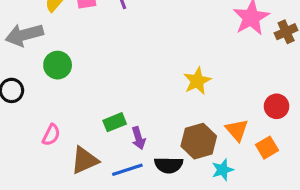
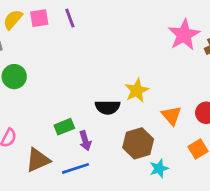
orange triangle: (237, 130) -> (172, 116), moved
black semicircle: (169, 165) -> (107, 107), moved

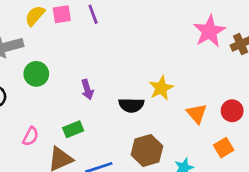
green rectangle: (64, 127) -> (73, 129), moved
purple arrow: (85, 141) -> (87, 89), moved
brown hexagon: (138, 143) -> (147, 150), moved

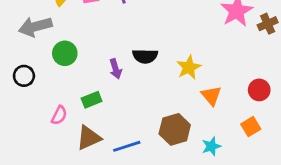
black semicircle: (131, 105) -> (145, 56), moved
orange triangle: (197, 114) -> (211, 96), moved
green rectangle: (73, 129) -> (92, 100), moved

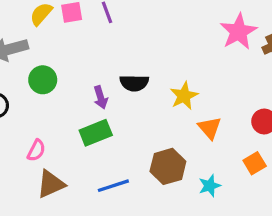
green rectangle: (92, 100) -> (96, 133), moved, size x1.4
brown triangle: (89, 138) -> (51, 184), moved

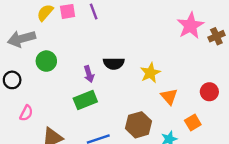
pink semicircle: (36, 150) -> (26, 113), moved
orange square: (255, 163) -> (193, 122), moved

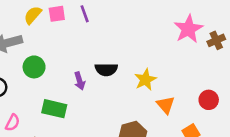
green rectangle: (85, 100) -> (54, 109), moved, turned 35

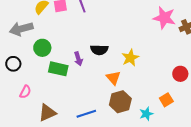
pink star: (188, 29) -> (164, 18), turned -30
orange triangle: (166, 105) -> (113, 78), moved
green rectangle: (54, 109) -> (58, 69), moved

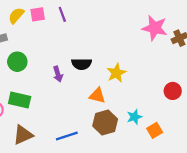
green rectangle: (58, 69) -> (20, 100), moved
orange triangle: (113, 78) -> (97, 95), turned -35
orange square: (166, 100) -> (155, 130), moved
cyan star: (146, 114) -> (134, 117), moved

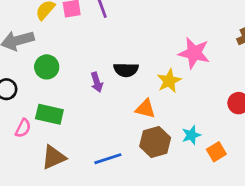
pink star: (155, 28) -> (194, 53), moved

